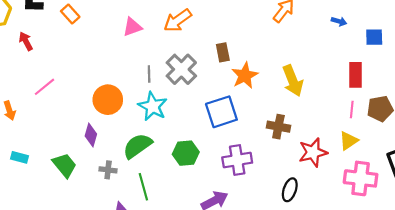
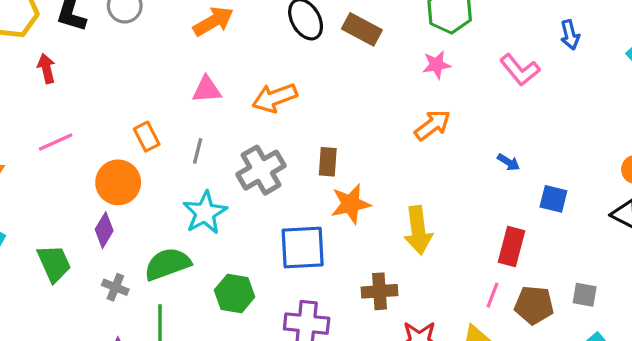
orange rectangle: (70, 14) -> (147, 137), moved
gray line: (149, 74) -> (198, 151), moved
orange circle: (108, 100) -> (118, 182), moved
brown cross: (278, 127) -> (380, 291), turned -30

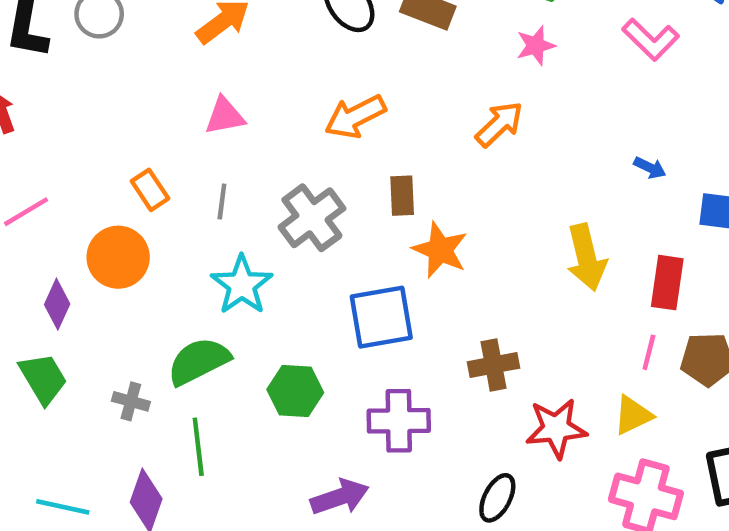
orange arrow: (275, 98) -> (355, 117), moved
orange arrow: (432, 125) -> (499, 124), moved
orange star: (351, 204) -> (440, 250), turned -30
purple diamond: (104, 230) -> (57, 304), moved
yellow arrow: (418, 230) -> (586, 257), moved

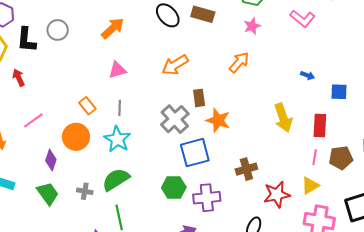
gray cross: (312, 218) -> (175, 119), moved
cyan star: (242, 285) -> (117, 139), moved
green hexagon: (295, 391) -> (174, 187), moved
gray cross: (131, 401) -> (85, 191), moved

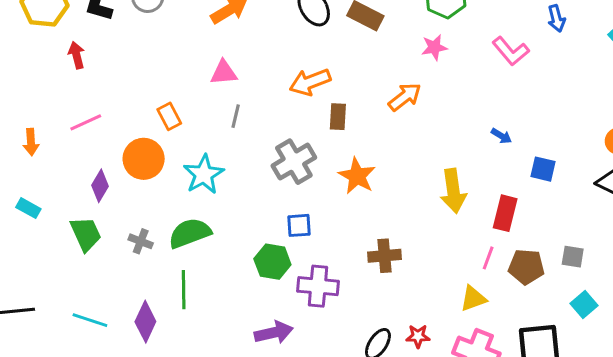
brown rectangle: (199, 98) -> (338, 117), moved
gray line: (120, 108) -> (236, 116), moved
blue square: (195, 153) -> (299, 225), moved, size x0.6
red star: (277, 195) -> (418, 336), moved, size x0.6

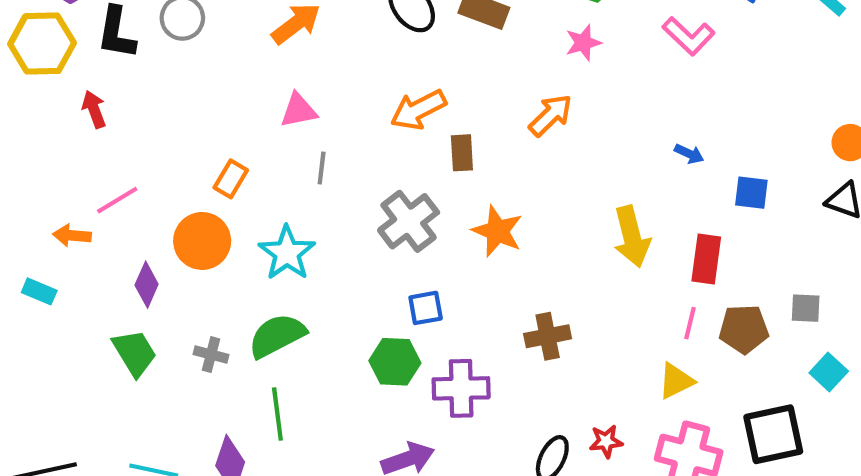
orange rectangle: (169, 116) -> (231, 179), turned 65
orange arrow: (31, 142) -> (72, 235), moved, turned 105
cyan rectangle: (28, 208) -> (39, 291), moved

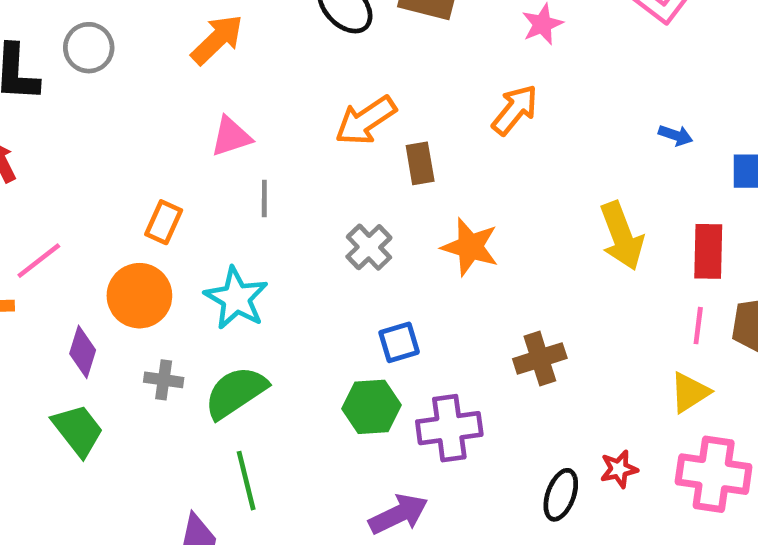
gray cross: (409, 221) -> (369, 247), size x0.7
gray cross: (211, 355) -> (164, 380), moved

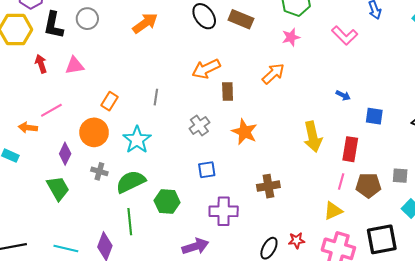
pink triangle: (231, 137) -> (75, 66), moved
green hexagon: (371, 407) -> (167, 201), moved

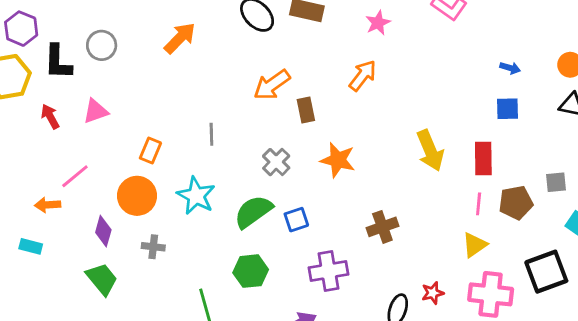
blue arrow: (343, 95) -> (510, 68), moved
green semicircle: (131, 182) -> (253, 212), moved

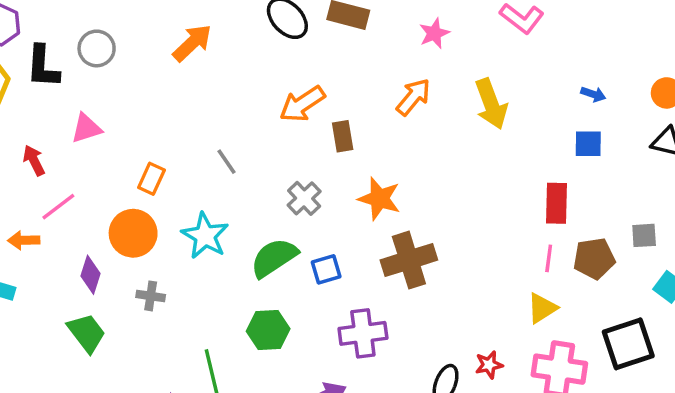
red arrow: (50, 117) -> (34, 160), moved
gray line: (211, 134) -> (226, 162), turned -35
yellow arrow: (430, 151) -> (491, 104), moved
brown cross: (382, 227) -> (409, 260), moved, size x1.4

